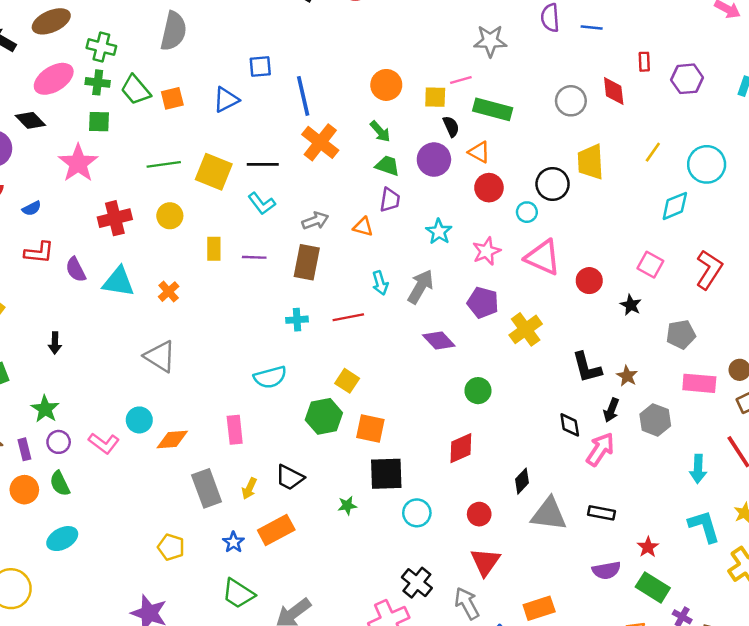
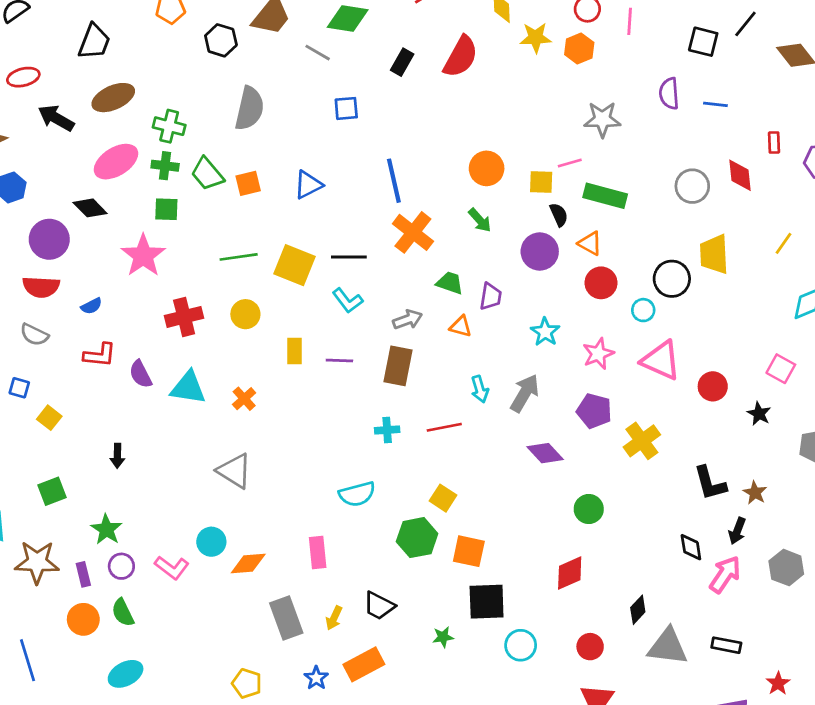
blue square: (260, 67) -> (346, 108), moved
green trapezoid: (387, 166) -> (450, 283), moved
gray hexagon: (655, 420) -> (786, 568), moved

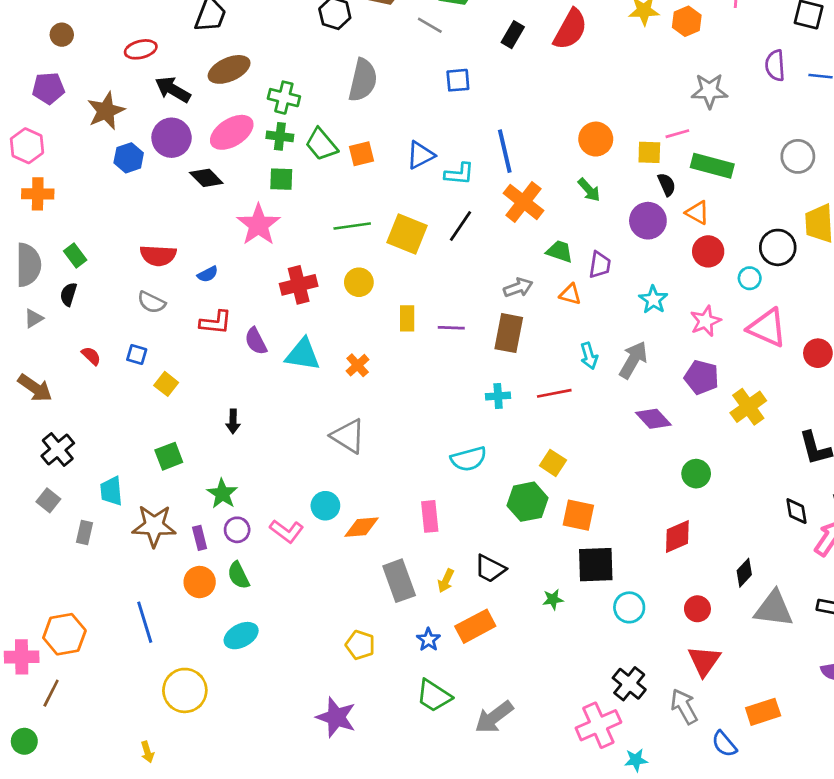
purple circle: (49, 239) -> (172, 138), moved
black line: (349, 257) -> (461, 226), turned -56
cyan L-shape: (348, 301) -> (459, 174), moved, turned -48

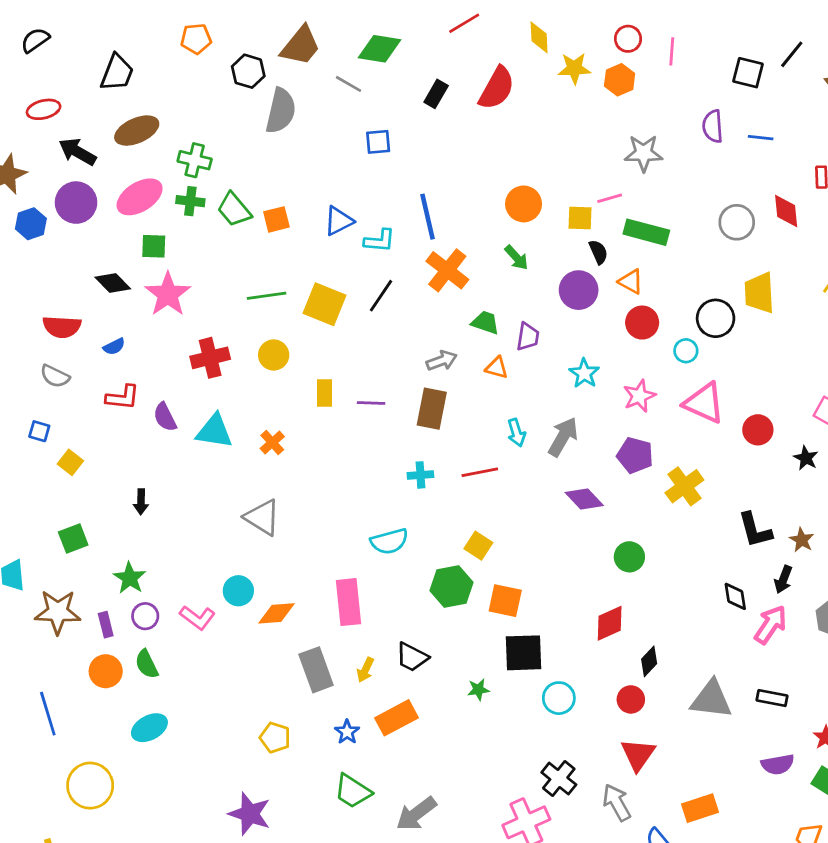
gray semicircle: (363, 80) -> (281, 111), moved
black diamond: (206, 178) -> (113, 283), moved
green square: (281, 179) -> (154, 246), moved
pink rectangle: (430, 516) -> (348, 602), size x1.4
black diamond: (744, 573) -> (649, 661), moved

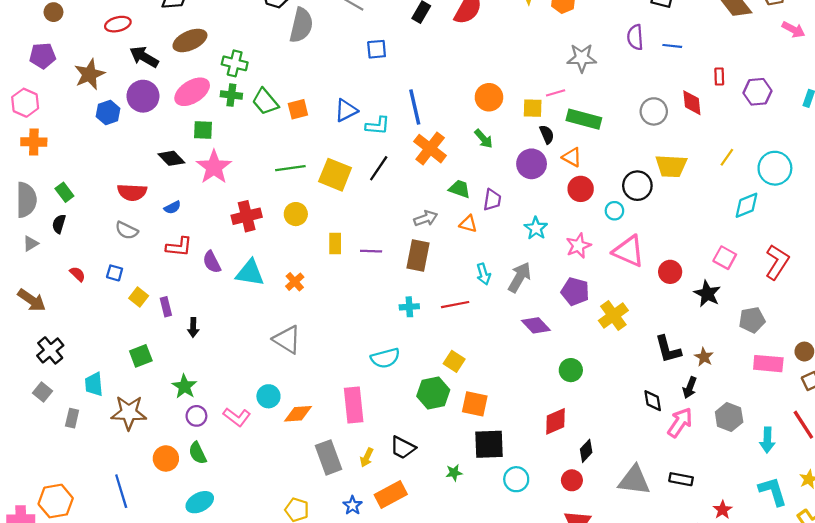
yellow trapezoid: (759, 293) -> (671, 166), turned -84
black star: (806, 458) -> (707, 294), size x1.4
purple rectangle: (106, 625) -> (166, 307), moved

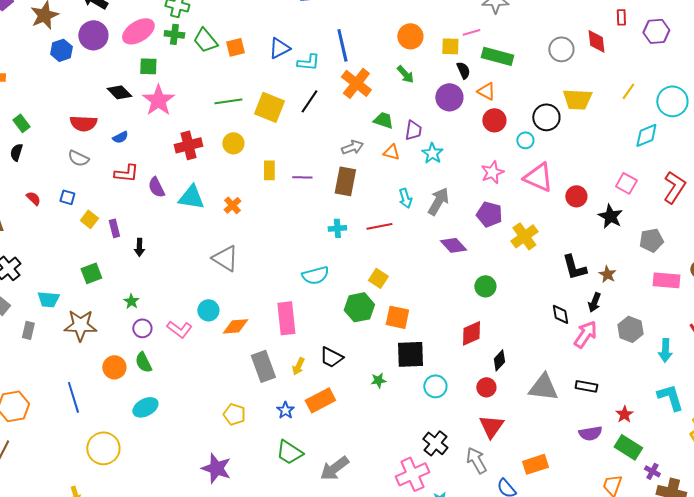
cyan star: (536, 228) -> (432, 153), moved
cyan trapezoid: (94, 384) -> (48, 299), turned -80
green star: (184, 386) -> (131, 301), size x0.7

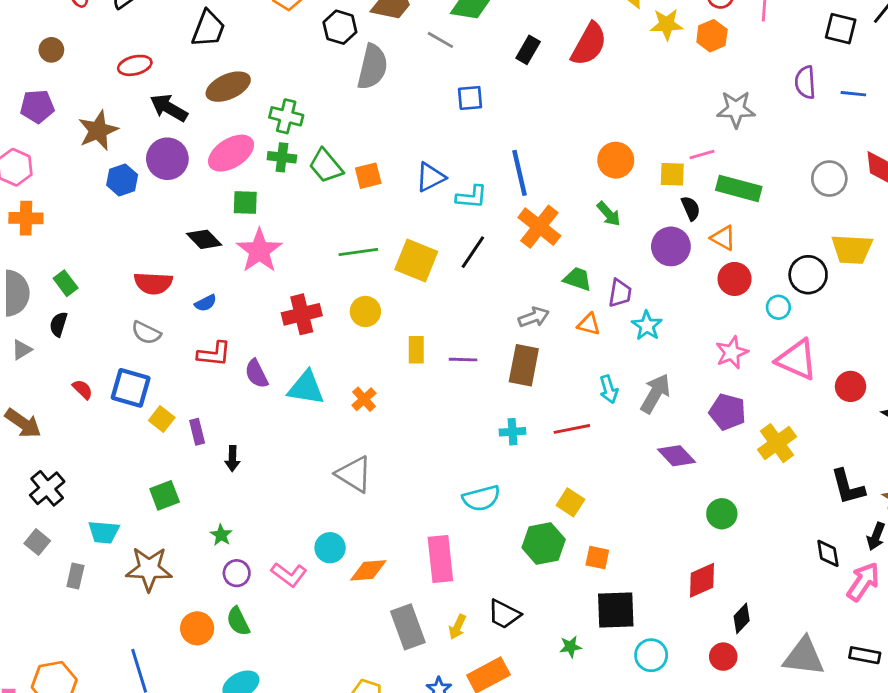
blue square: (67, 197) -> (131, 388), size x1.8
orange square: (397, 317) -> (597, 558), size x0.7

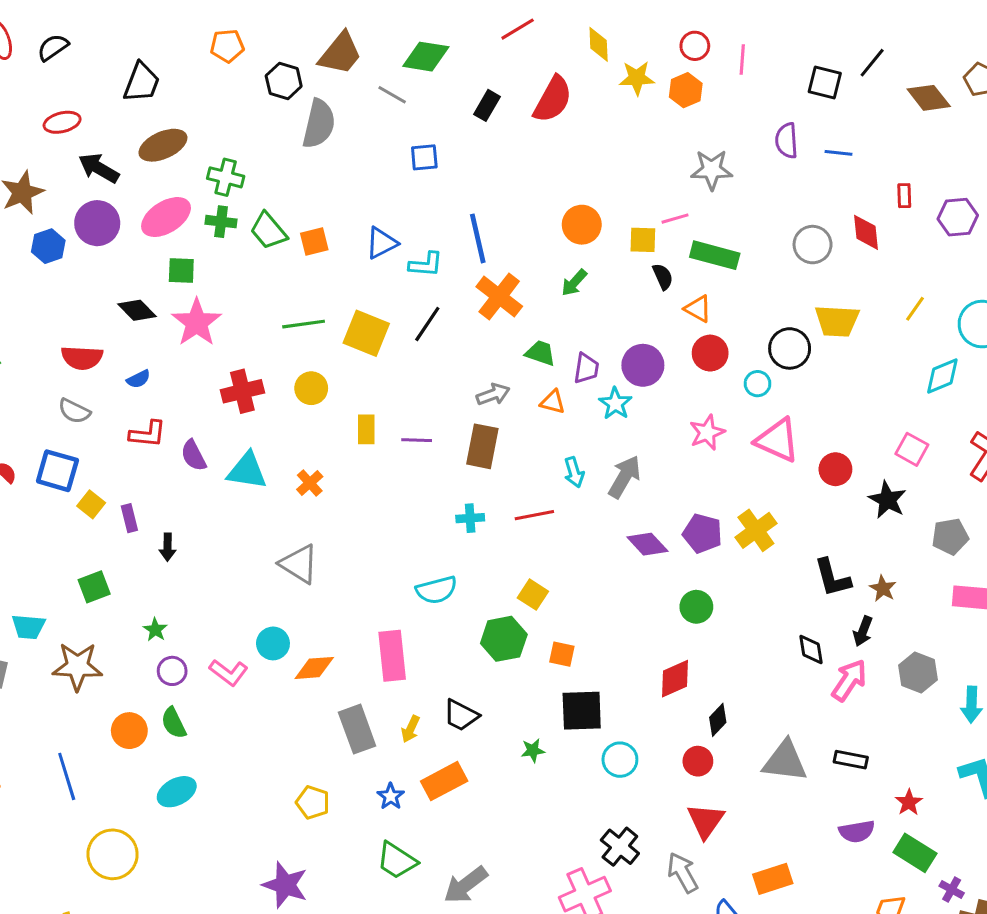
green arrow: (609, 214) -> (574, 283), turned 84
purple circle: (671, 246) -> (643, 365), moved
purple pentagon: (727, 412) -> (702, 533), moved

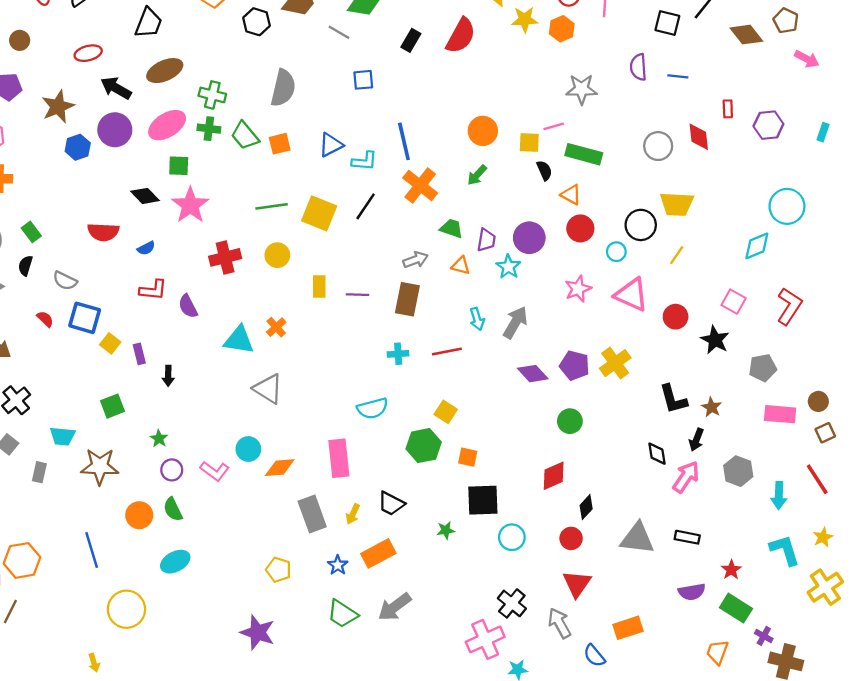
gray semicircle: (319, 124) -> (283, 88), moved
yellow line: (915, 309) -> (677, 255), moved
gray semicircle: (74, 411) -> (65, 281), moved
cyan triangle: (247, 471) -> (239, 340), moved
gray arrow: (466, 885) -> (395, 607), moved

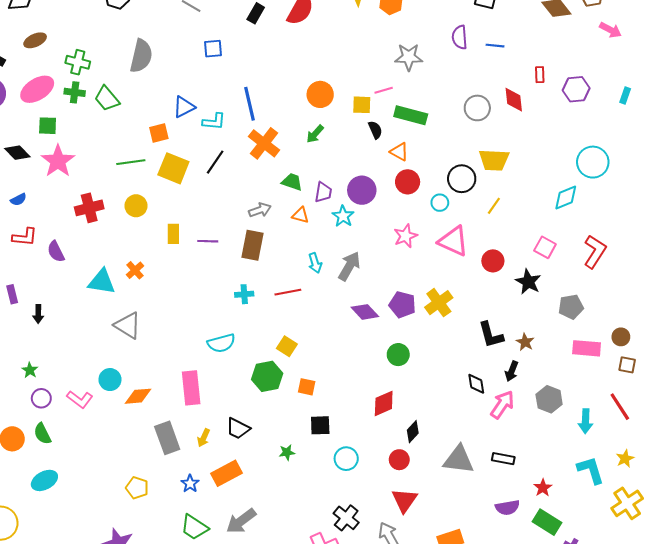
brown ellipse: (165, 71) -> (35, 40), size x0.7
orange square: (280, 144) -> (159, 133), moved
brown square: (825, 433) -> (627, 365), turned 36
black square: (483, 500) -> (320, 425), size x0.7

